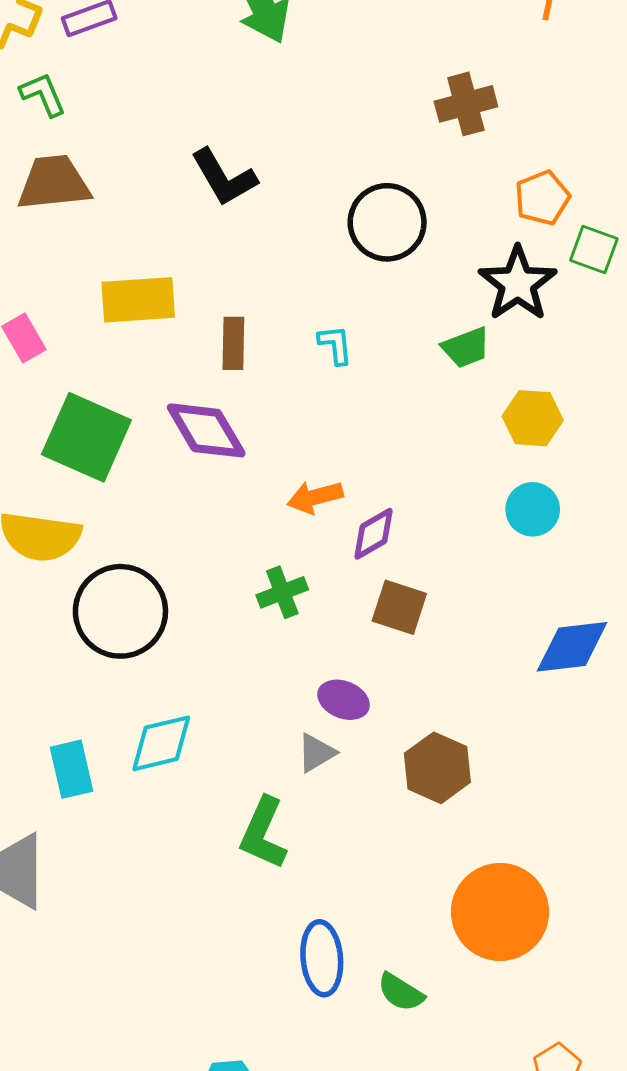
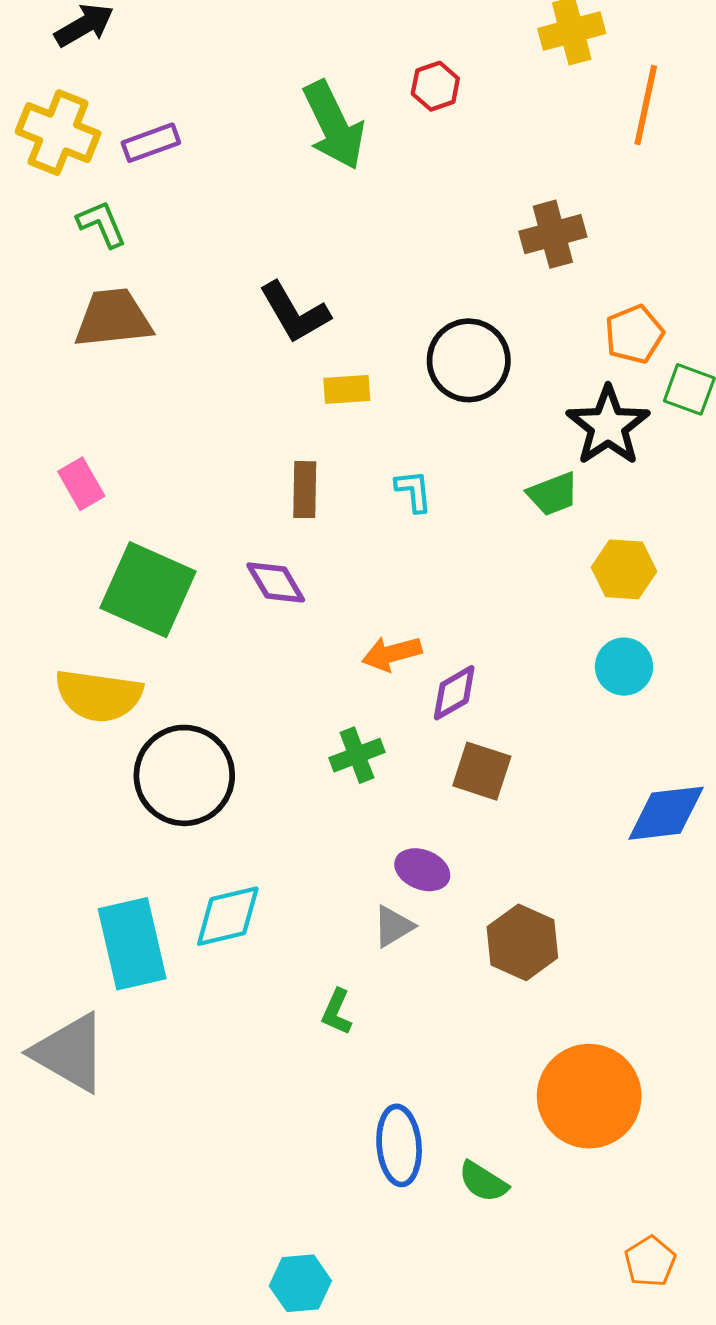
yellow rectangle: (138, 300) -> (347, 389), moved, size x0.6
purple diamond: (206, 430) -> (276, 582), size x0.7
cyan rectangle: (71, 769) -> (132, 944), size x1.5
green L-shape: (263, 833) -> (337, 1012), size x0.6

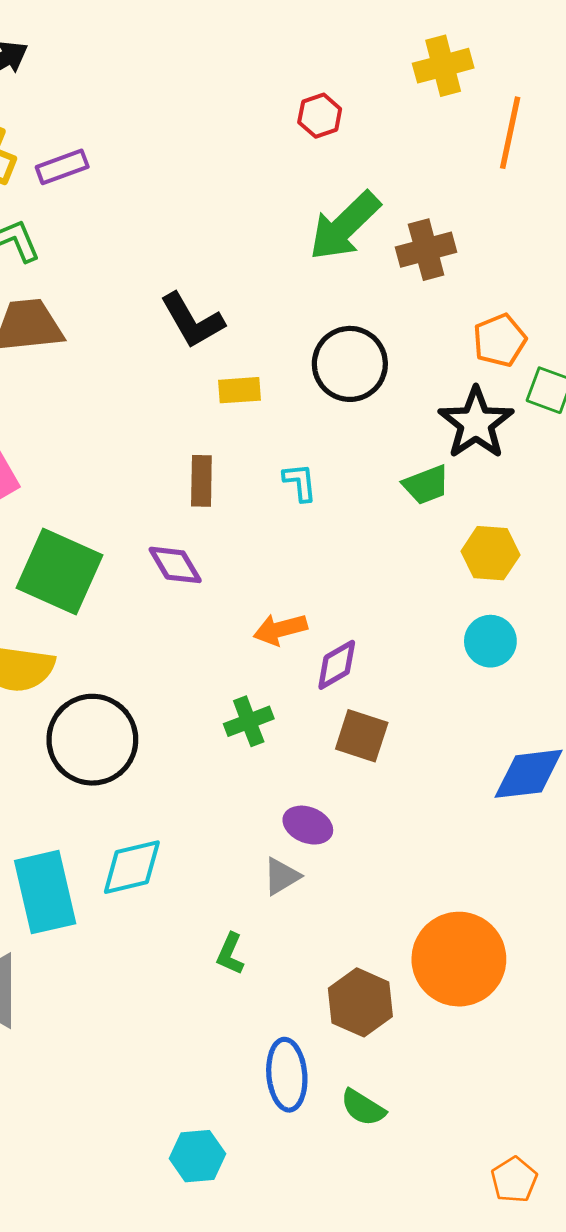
green arrow: (334, 125) -> (345, 226), moved, turned 72
brown hexagon: (522, 942) -> (360, 1002), moved
orange circle: (589, 1096) -> (459, 959), moved
cyan hexagon: (300, 1283) -> (197, 1156), moved

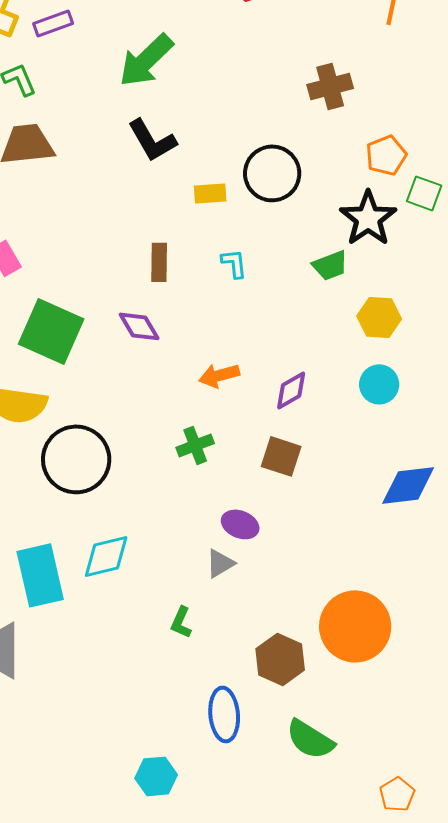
green arrow: (345, 226) -> (146, 60), moved
yellow rectangle: (240, 390) -> (210, 193), moved
purple diamond: (337, 665) -> (291, 390), moved
green semicircle: (363, 1108) -> (310, 739), moved, size x1.4

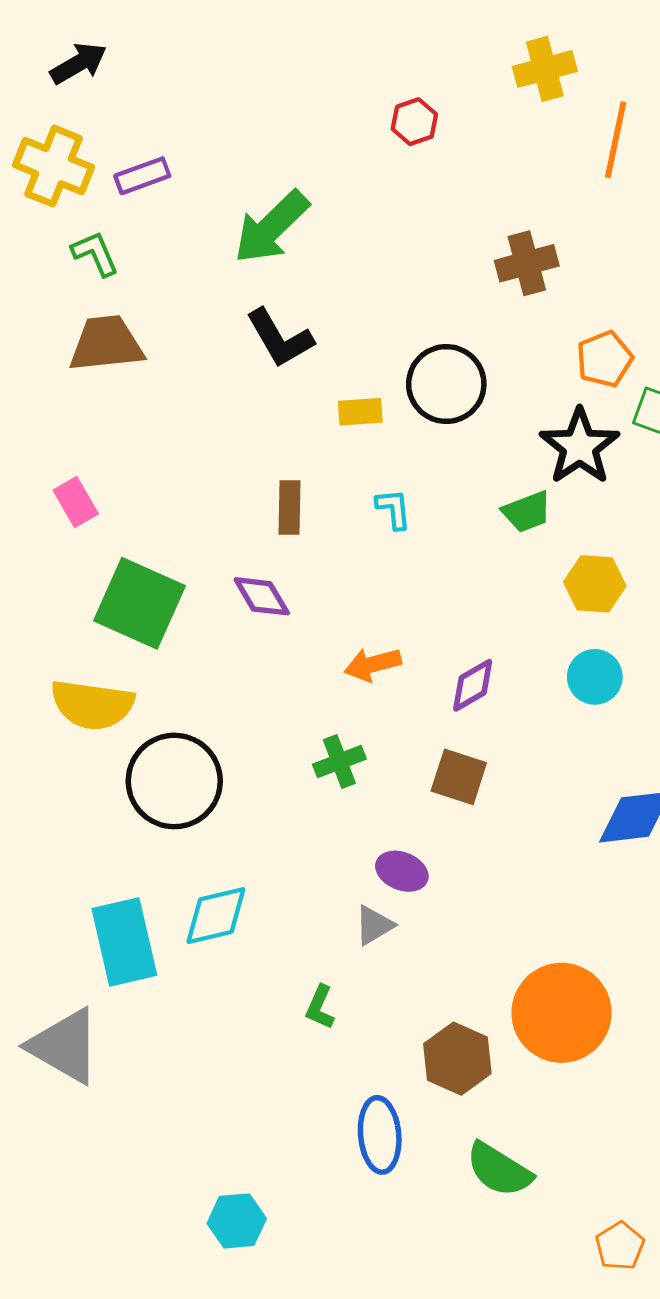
cyan hexagon: (156, 776) -> (237, 1221), moved

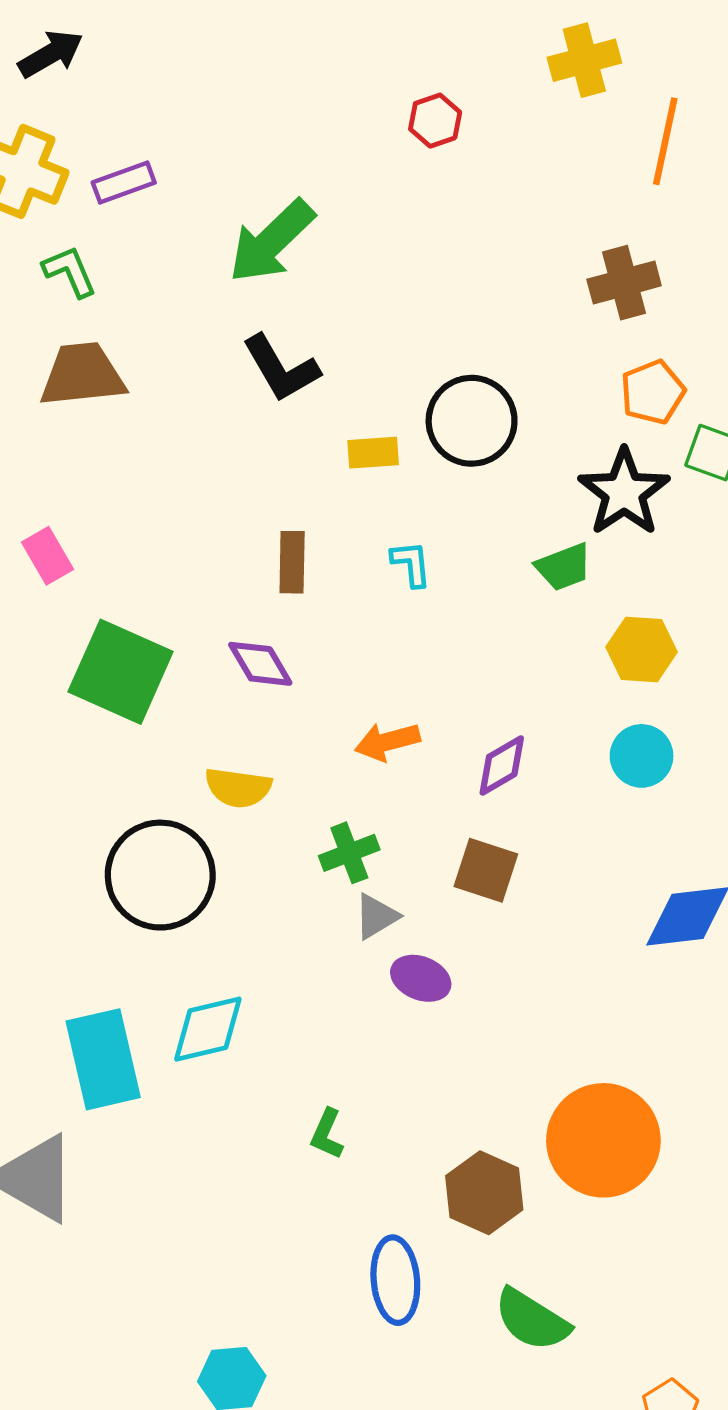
brown cross: (527, 263) -> (624, 283), moved
yellow semicircle: (92, 705) -> (238, 788), moved, size x0.7
gray triangle: (374, 925) -> (376, 916), moved

